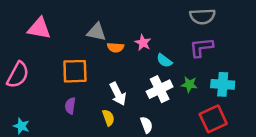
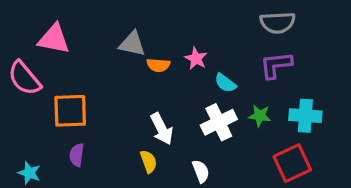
orange square: (75, 71) -> (70, 111), moved
pink semicircle: (18, 75) -> (24, 78), moved, turned 112
purple semicircle: (70, 106) -> (77, 155), moved

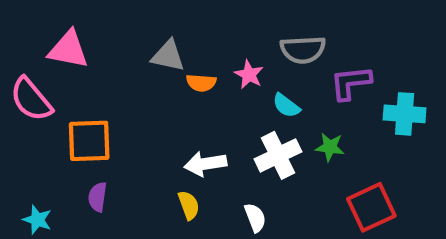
gray semicircle: (278, 23) -> (303, 50), moved
cyan cross: (305, 116) -> (405, 114), moved
white arrow: (162, 129) -> (205, 164), turned 108

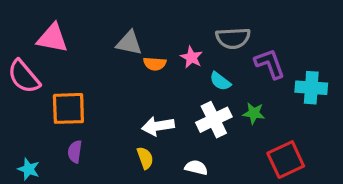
purple L-shape: (351, 83) -> (270, 64), turned 76
white semicircle: (255, 218) -> (196, 168), turned -55

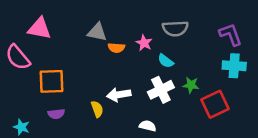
purple L-shape: (270, 64) -> (231, 34), moved
purple semicircle: (75, 152) -> (56, 114), turned -105
yellow semicircle: (145, 158) -> (97, 109), moved
red square: (286, 160) -> (215, 104), moved

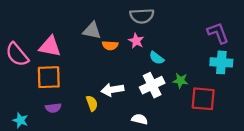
pink triangle: (39, 28) -> (50, 47), moved
gray semicircle: (175, 28) -> (142, 16), moved
red square: (215, 104) -> (203, 99), turned 30

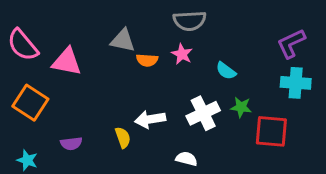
purple L-shape: (218, 33) -> (291, 43), turned -95
pink semicircle: (17, 54) -> (23, 45), moved
cyan semicircle: (157, 58) -> (226, 71), moved
orange square: (49, 77) -> (30, 103), moved, turned 35

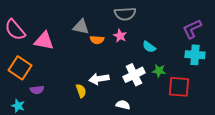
purple semicircle: (71, 144) -> (37, 90), moved

